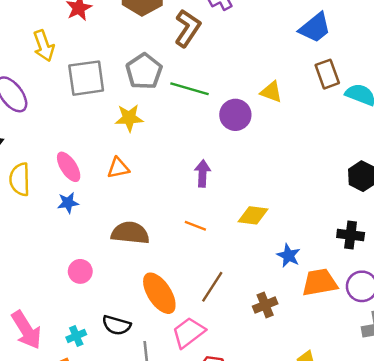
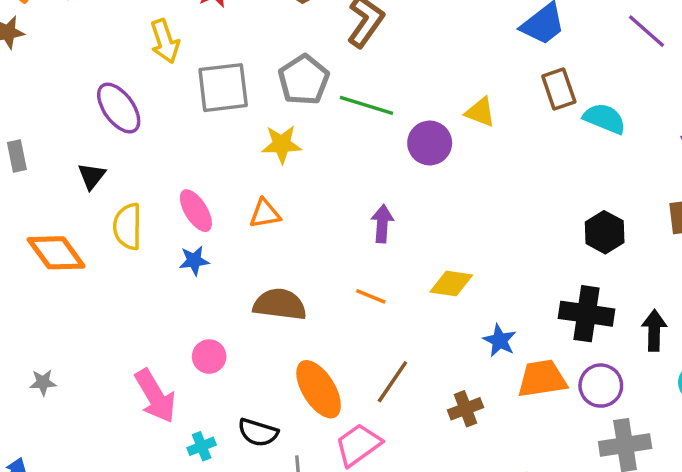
black cross: (351, 235) -> (587, 314), size x1.4
pink arrow: (26, 330) -> (155, 396), moved

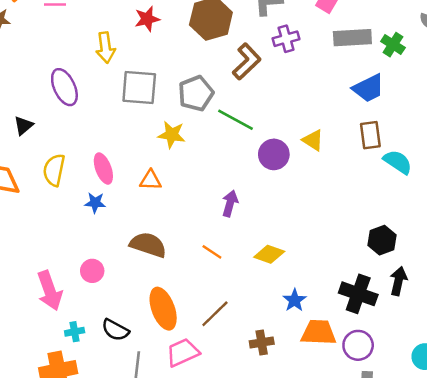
black triangle: (92, 176) -> (24, 126), moved
black arrow: (654, 330) -> (398, 281), moved

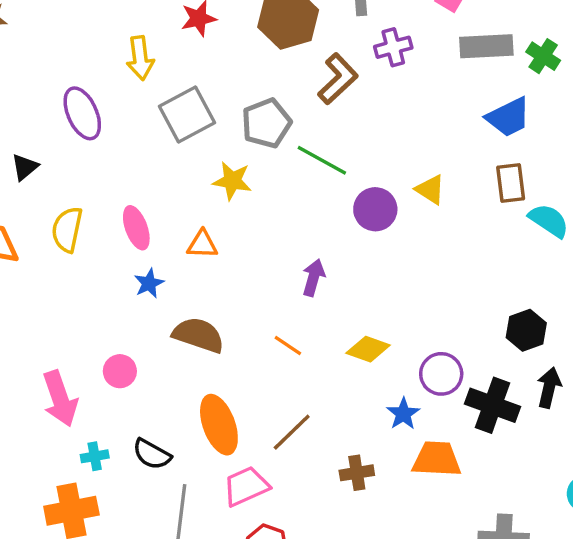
gray square: (139, 87) -> (187, 114), turned -33
blue star: (95, 203) -> (149, 283), moved, turned -30
purple circle: (358, 345) -> (441, 374), moved

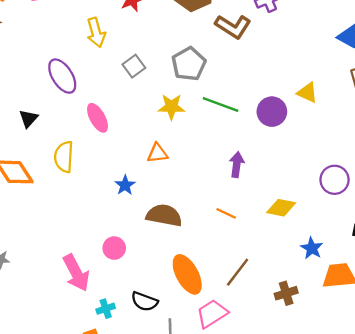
brown L-shape: (338, 79) -> (233, 26), turned 84
gray square: (187, 114) -> (134, 66), size x0.6
green line: (322, 160) -> (221, 104), moved
pink ellipse: (136, 228) -> (97, 118), moved
purple circle: (441, 374) -> (335, 180), moved

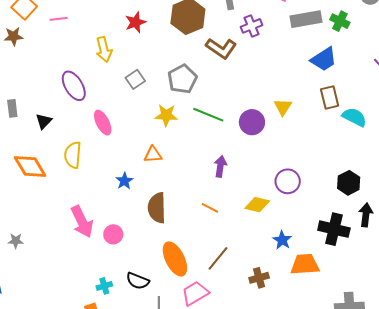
yellow triangle: (307, 93) -> (283, 107), turned 36
purple circle: (335, 180) -> (288, 181), moved
brown semicircle: (164, 215) -> (157, 208), turned -104
pink arrow: (76, 273) -> (82, 222), moved

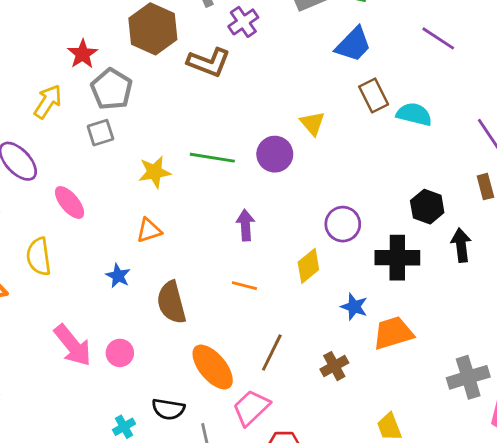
yellow arrow: (104, 50) -> (48, 102), turned -120
gray square: (135, 79) -> (100, 133), turned 30
gray pentagon: (182, 79) -> (112, 89), moved
yellow diamond: (257, 205) -> (308, 266), turned -40
black cross: (334, 229) -> (397, 258), moved

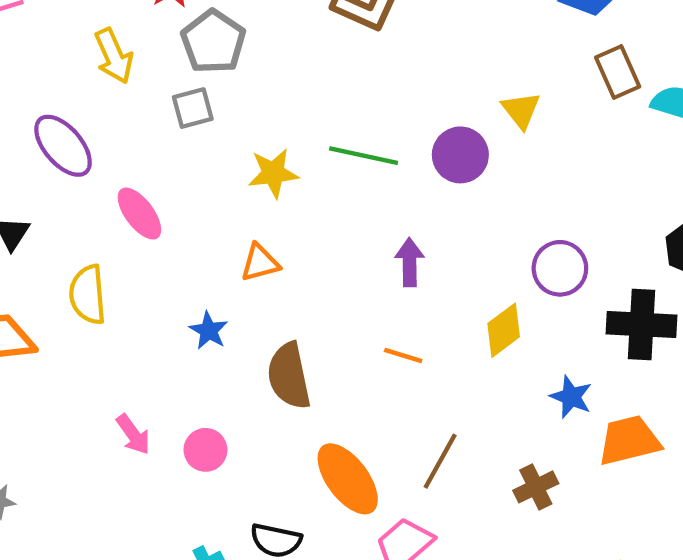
yellow arrow: (48, 102) -> (114, 56), turned 120
pink arrow: (73, 345) -> (133, 434), size x0.6

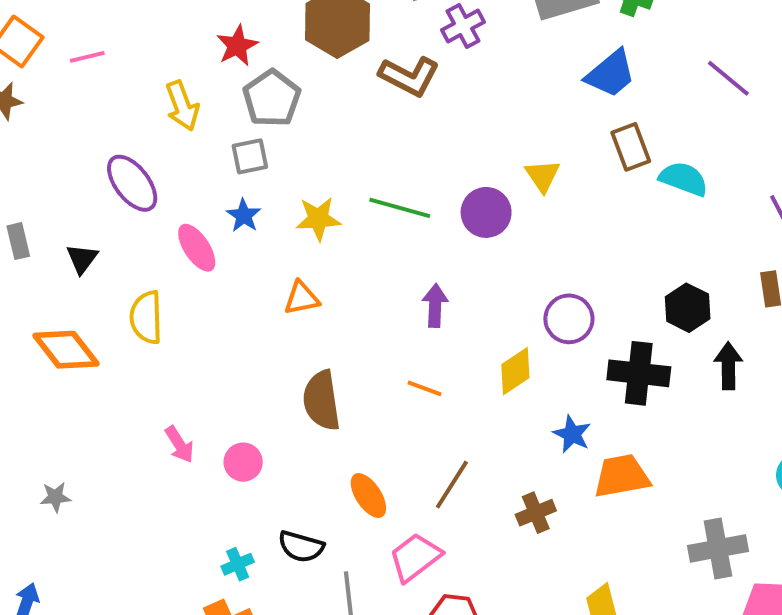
blue star: (209, 331) -> (244, 216), moved
orange ellipse: (348, 479) -> (368, 496), size x0.7

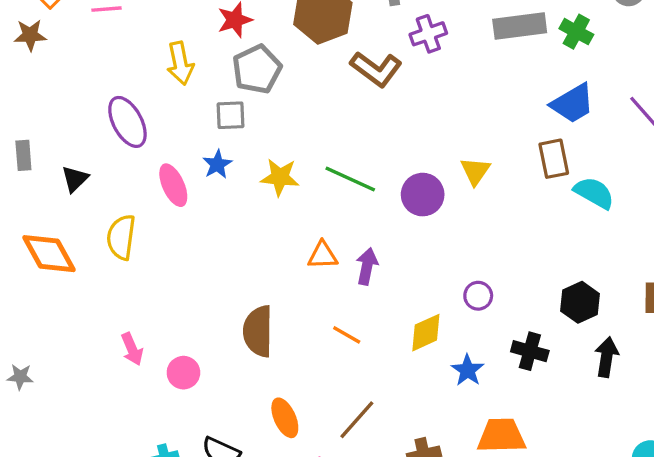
blue trapezoid: (611, 74) -> (573, 103), moved
orange triangle: (302, 298) -> (323, 255), moved
purple circle: (569, 319) -> (478, 296), size x0.7
black cross: (639, 373) -> (530, 351), size x0.7
blue star: (572, 434) -> (468, 370), moved

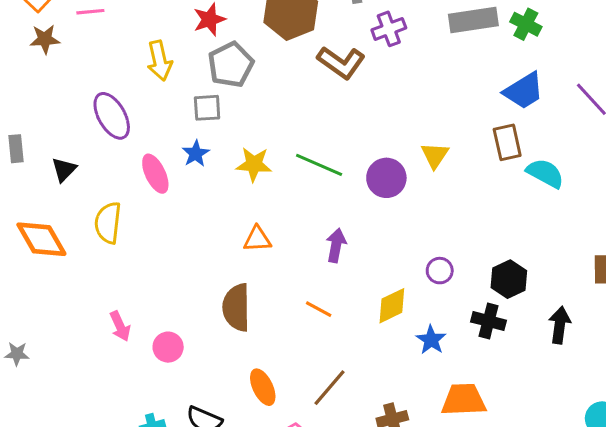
brown star: (30, 35) -> (45, 39), moved
orange triangle: (323, 255) -> (257, 239), moved
black hexagon: (580, 302) -> (509, 279), moved

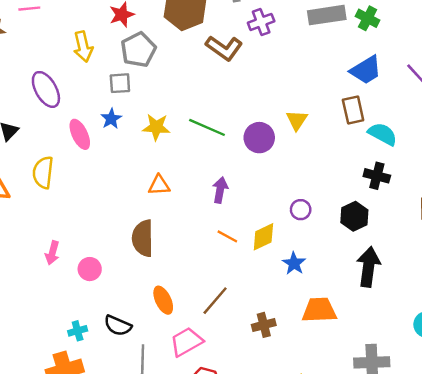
orange line: (319, 309) -> (227, 236), moved
black cross: (489, 321) -> (377, 176), moved
black arrow: (560, 325) -> (368, 267), moved, size x1.4
pink arrow: (120, 326) -> (52, 253), turned 40

